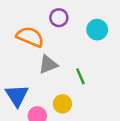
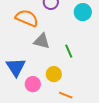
gray triangle: (48, 64) -> (42, 41), turned 36

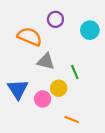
yellow circle: (54, 74) -> (59, 88), moved
pink circle: (33, 84) -> (43, 99), moved

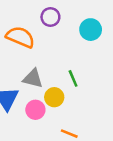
gray triangle: (46, 61) -> (33, 78), moved

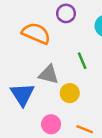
green line: (73, 78) -> (82, 61), moved
pink circle: (35, 110) -> (51, 124), moved

